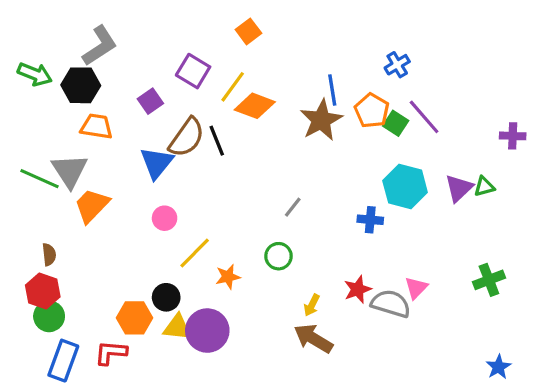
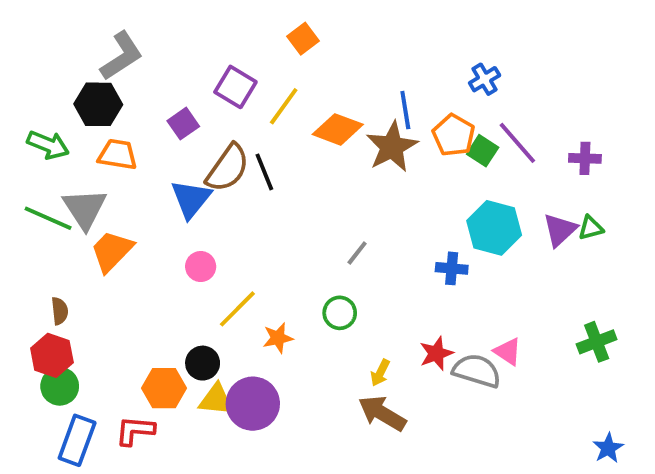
green arrow: (35, 74) -> (48, 145), moved
orange diamond: (255, 106) -> (338, 129), moved
purple cross: (513, 136) -> (585, 158), moved
pink triangle: (416, 288) -> (508, 351), turned -40

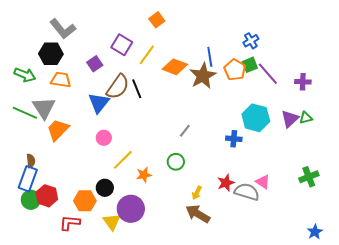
gray L-shape: (121, 56) -> (63, 29), turned 84
green square: (483, 151) -> (250, 65), moved, turned 35
red hexagon: (52, 355) -> (47, 196), moved
yellow triangle: (216, 400) -> (112, 222), moved, turned 48
blue rectangle: (77, 440) -> (28, 179), moved

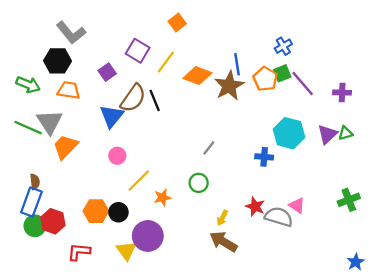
red star: (226, 183) -> (255, 207), turned -30
orange hexagon: (85, 201) -> (96, 211), moved

